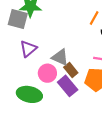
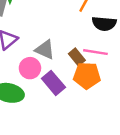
brown rectangle: (71, 70) -> (77, 57), moved

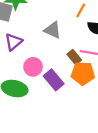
gray triangle: (45, 50) -> (53, 30), moved

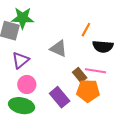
pink circle: (33, 67) -> (27, 84), moved

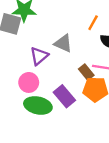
purple triangle: (20, 60) -> (39, 56), moved
green ellipse: (22, 106) -> (38, 105), moved

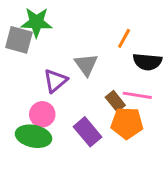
gray triangle: (63, 43) -> (86, 65), turned 30
green ellipse: (38, 105) -> (34, 136), moved

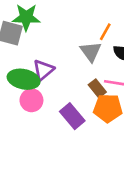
gray triangle: (86, 65) -> (91, 52), moved
green ellipse: (34, 136) -> (24, 79), moved

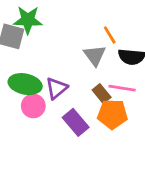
orange line: (105, 32) -> (110, 35), turned -60
purple triangle: (43, 70) -> (56, 88), moved

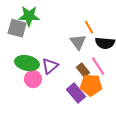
pink line: (122, 88) -> (98, 66), turned 48
purple rectangle: (76, 122) -> (76, 93), moved

